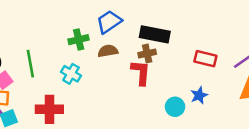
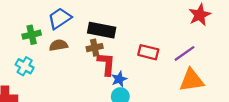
red L-shape: (141, 73) -> (106, 64), moved
blue star: (199, 95) -> (119, 79), moved

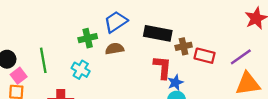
brown cross: (95, 48) -> (184, 46), moved

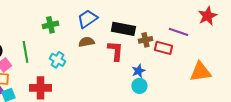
green cross: (88, 38) -> (50, 25), moved
purple line: (241, 57) -> (178, 32), moved, turned 54
red L-shape: (162, 67) -> (115, 51), moved

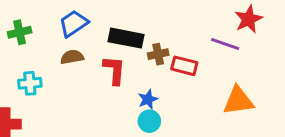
purple line: (178, 32) -> (225, 44), moved
cyan cross: (57, 60) -> (30, 83), turned -35

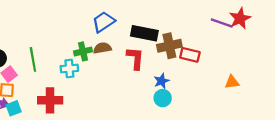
green cross: (20, 32) -> (83, 51), moved
purple line: (225, 44) -> (222, 23), moved
brown cross: (158, 54) -> (169, 46), size x1.5
orange triangle: (238, 101) -> (232, 82), size x0.6

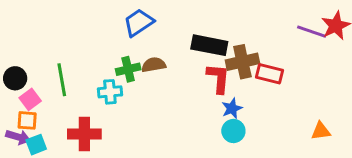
blue trapezoid: (103, 22) -> (139, 23), moved
red L-shape: (135, 58) -> (218, 78), moved
orange triangle: (232, 82) -> (321, 131), moved

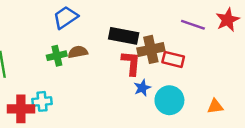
purple line: (312, 32) -> (193, 25), moved
cyan cross: (110, 92) -> (42, 101), moved
cyan circle: (233, 131) -> (169, 100), moved, size x1.5

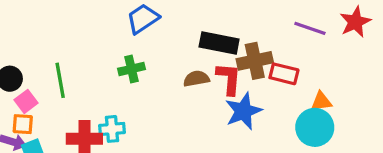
brown semicircle: (78, 52) -> (196, 79), moved
blue star: (142, 88) -> (243, 111), size x1.6
cyan circle: (169, 100) -> (315, 127), moved
orange triangle: (215, 106) -> (321, 101), moved

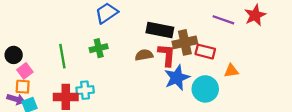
green line: (60, 80) -> (62, 56), moved
cyan circle: (315, 127) -> (205, 89), moved

